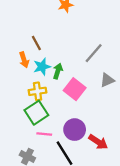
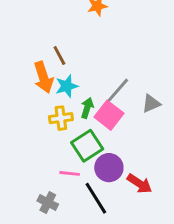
gray line: (94, 53) -> (118, 90), moved
orange arrow: (24, 60) -> (43, 77), size x1.5
green arrow: (58, 71) -> (87, 108), moved
green square: (36, 113) -> (87, 146), moved

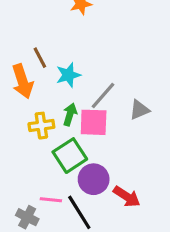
cyan star: (67, 86) -> (68, 75), moved
pink square: (109, 115) -> (94, 122), turned -36
pink line: (70, 173) -> (51, 200), moved

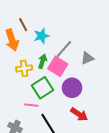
pink square: (94, 122) -> (58, 66), turned 30
purple circle: (94, 179) -> (72, 88), moved
pink line: (51, 200) -> (31, 105), moved

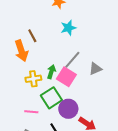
cyan star: (41, 36) -> (68, 28), moved
purple circle: (72, 88) -> (68, 109), moved
pink line: (31, 105) -> (31, 112), moved

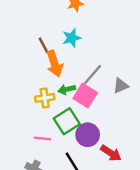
cyan star: (68, 28) -> (72, 38), moved
orange arrow: (21, 51) -> (55, 64), moved
green arrow: (51, 72) -> (67, 89), turned -120

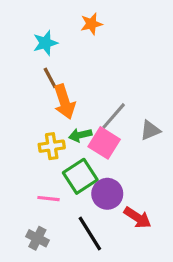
cyan star: (72, 38) -> (45, 43), moved

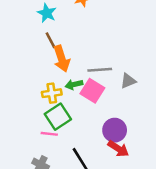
cyan star: (45, 43) -> (47, 13), turned -30
gray line: (114, 116) -> (100, 70), turned 45
green square: (80, 176) -> (58, 117), moved
purple circle: (107, 194) -> (115, 130), moved

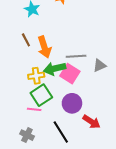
brown line: (51, 40) -> (26, 40), moved
green arrow: (74, 85) -> (55, 69), size x1.5
purple circle: (115, 130) -> (72, 103), moved

